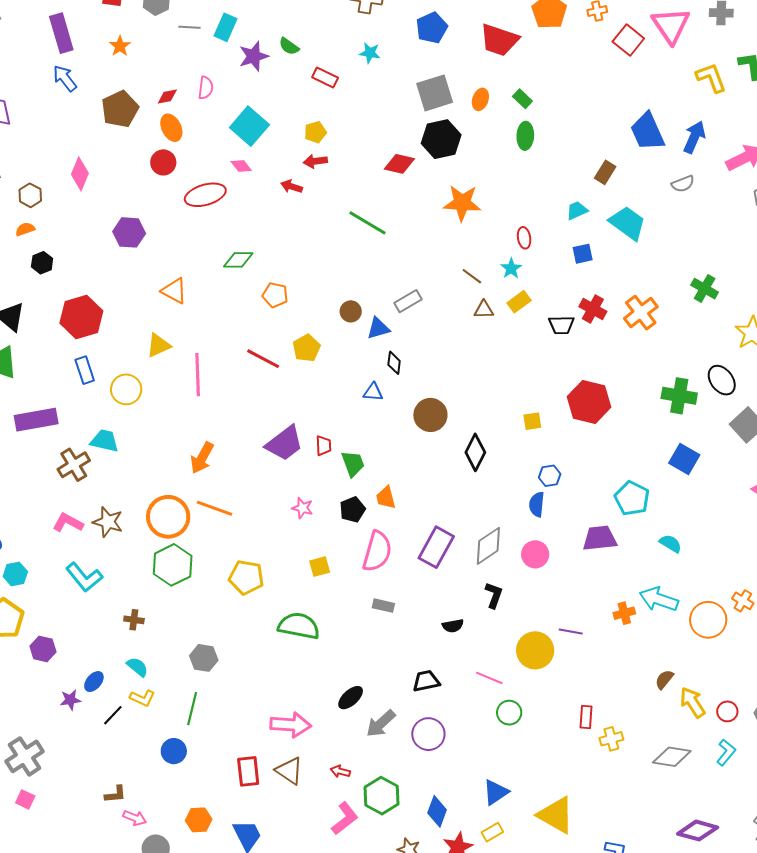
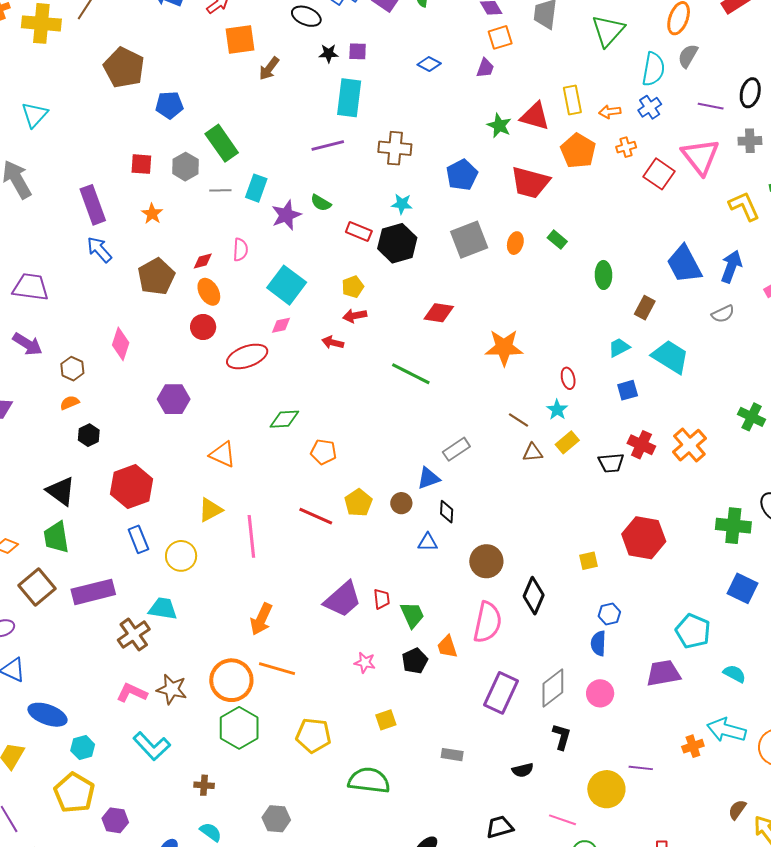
green ellipse: (525, 136) -> (603, 275), moved
black hexagon: (441, 139) -> (397, 243), moved
pink diamond: (241, 166) -> (281, 325), turned -60
brown circle: (351, 311) -> (401, 503), moved
pink semicircle: (377, 551) -> (488, 622), moved

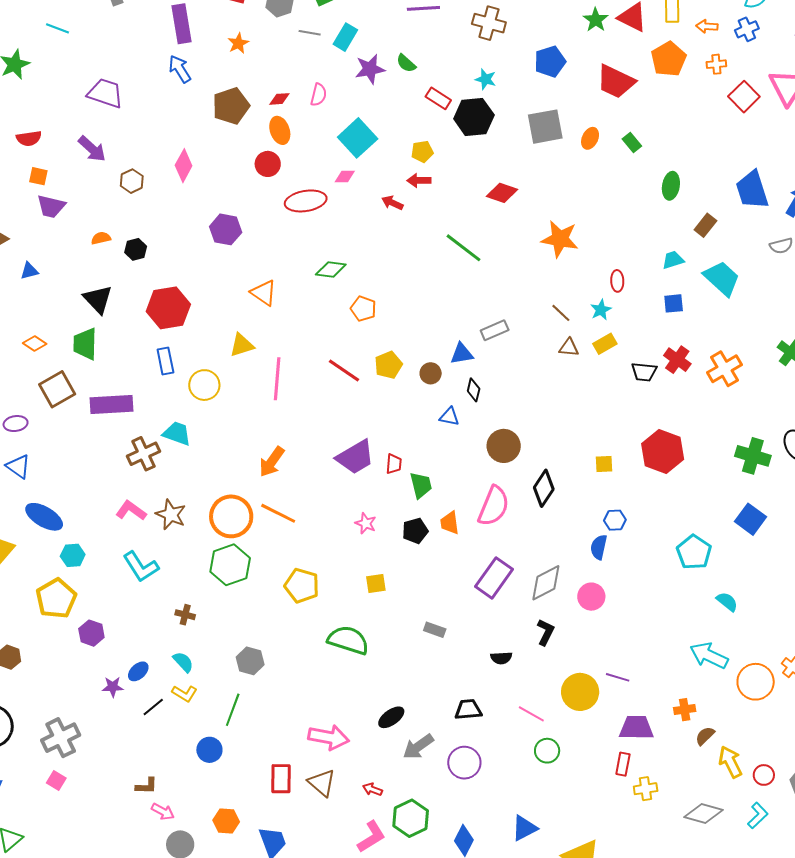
orange semicircle: (70, 403) -> (101, 238), moved
purple trapezoid: (663, 673) -> (636, 728), moved
orange cross: (693, 746) -> (685, 710), moved

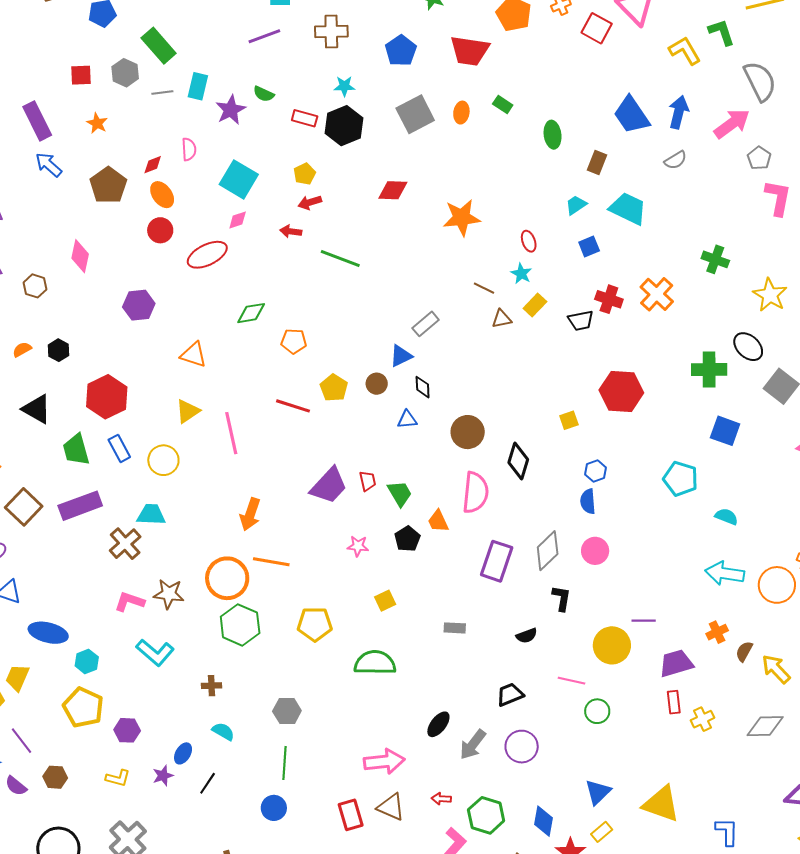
green line: (463, 248) -> (340, 259), moved
green trapezoid: (85, 344) -> (76, 450), moved
yellow L-shape: (185, 693) -> (118, 778), moved

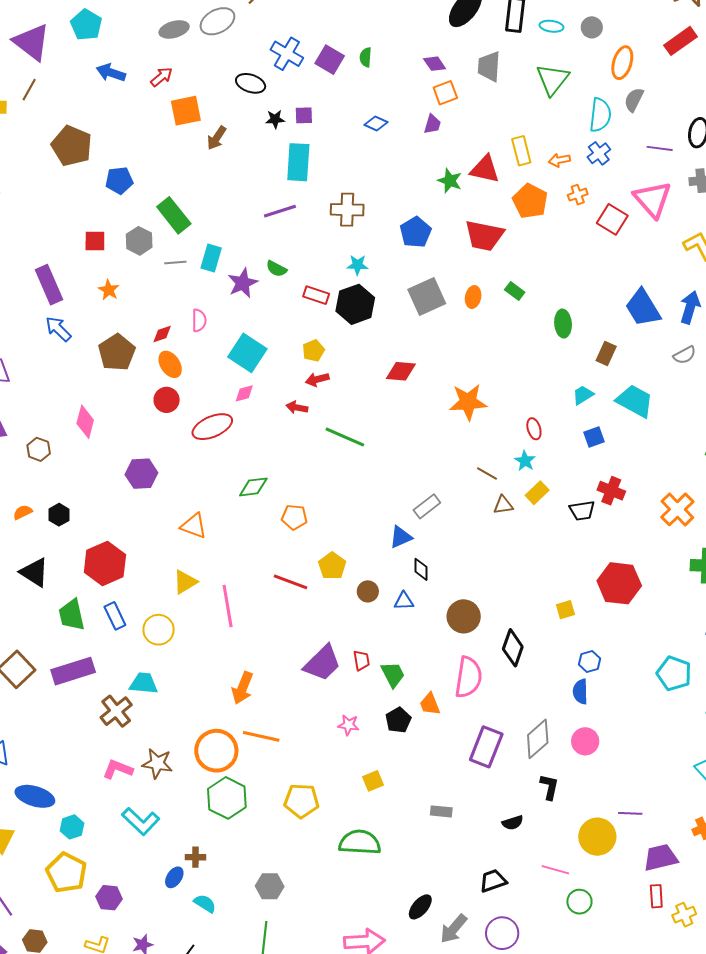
orange cross: (657, 294) -> (677, 509), moved
brown circle: (377, 384) -> (368, 591), moved
blue ellipse: (183, 753) -> (174, 877), moved

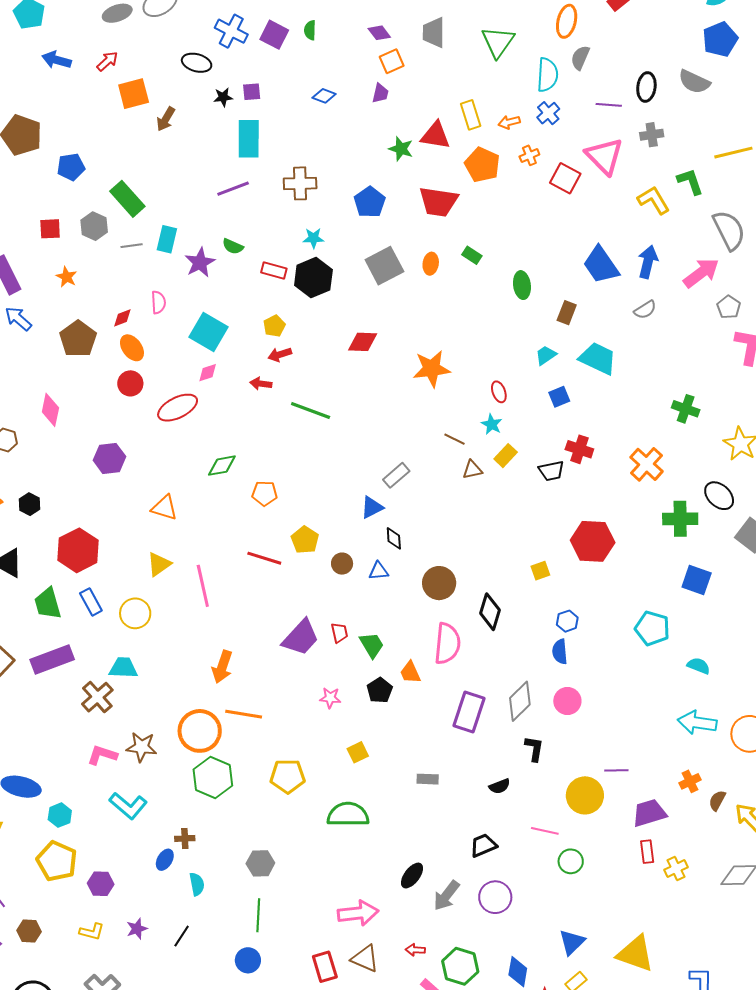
cyan semicircle: (205, 904) -> (197, 884), turned 50

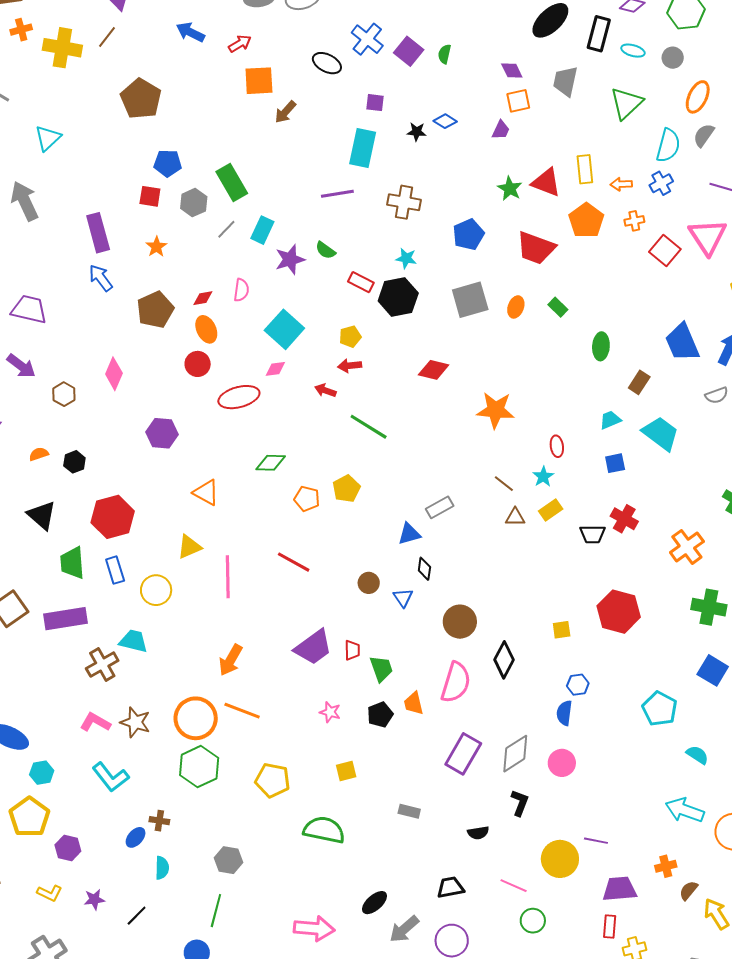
black star: (223, 97) -> (417, 132), moved
blue pentagon: (71, 167) -> (168, 163), moved
gray line: (132, 246) -> (226, 229), turned -50
yellow pentagon: (305, 540) -> (346, 489), moved
blue triangle: (379, 571) -> (403, 598), turned 50

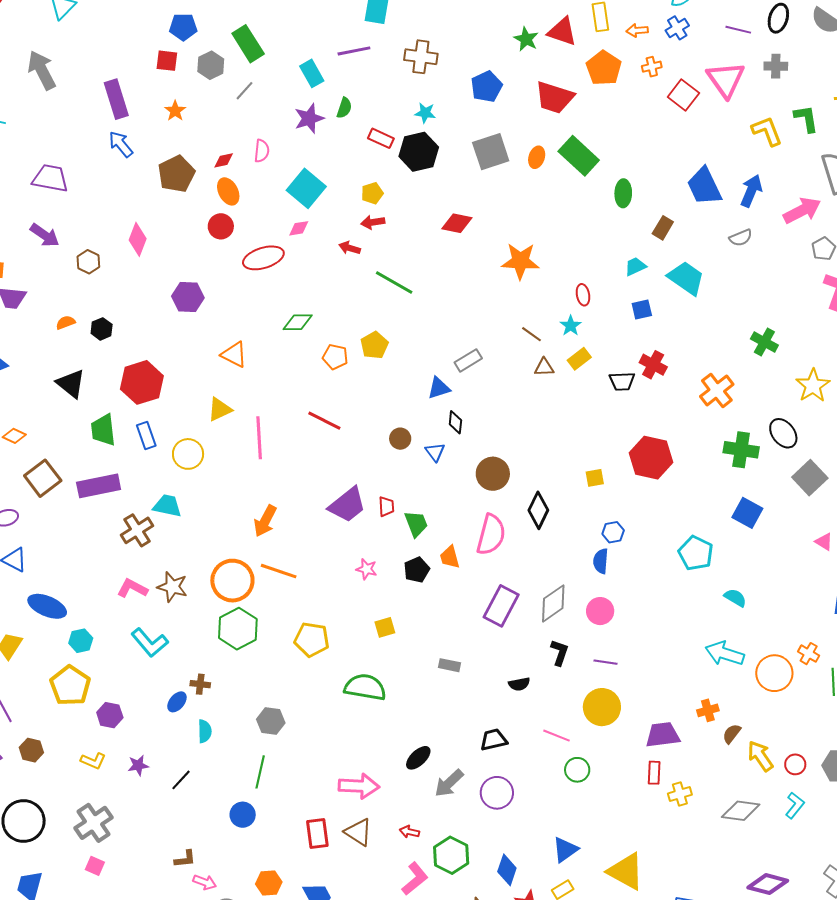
cyan rectangle: (262, 230) -> (312, 73), moved, turned -52
green semicircle: (325, 250) -> (344, 108), turned -105
green rectangle: (558, 307) -> (579, 156), size x2.0
purple line: (596, 841) -> (605, 662), moved

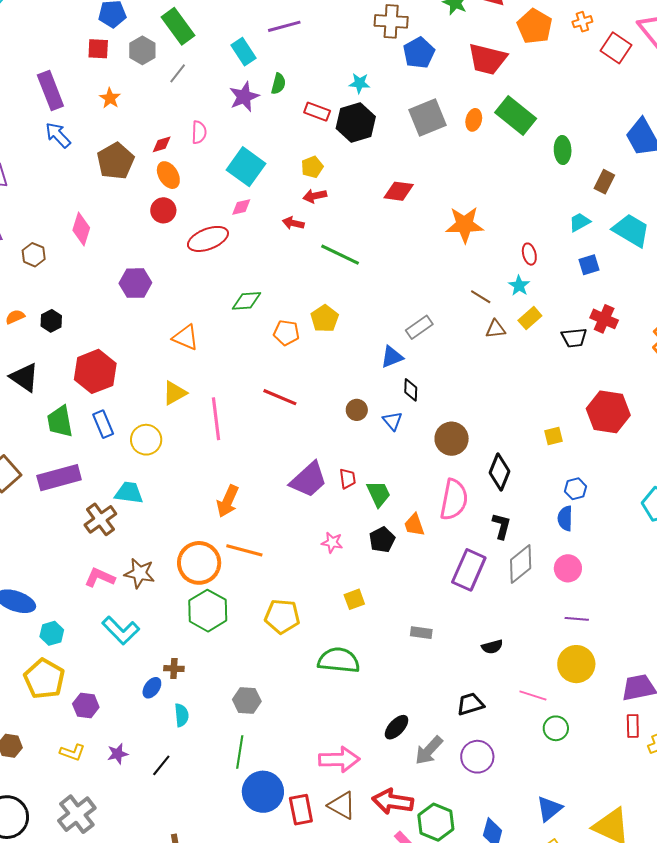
brown cross: (421, 57) -> (391, 21), moved
black L-shape: (560, 653) -> (501, 526), moved
blue circle: (243, 815) -> (263, 792), moved, size x1.6
red arrow: (409, 832) -> (393, 802), size x2.0

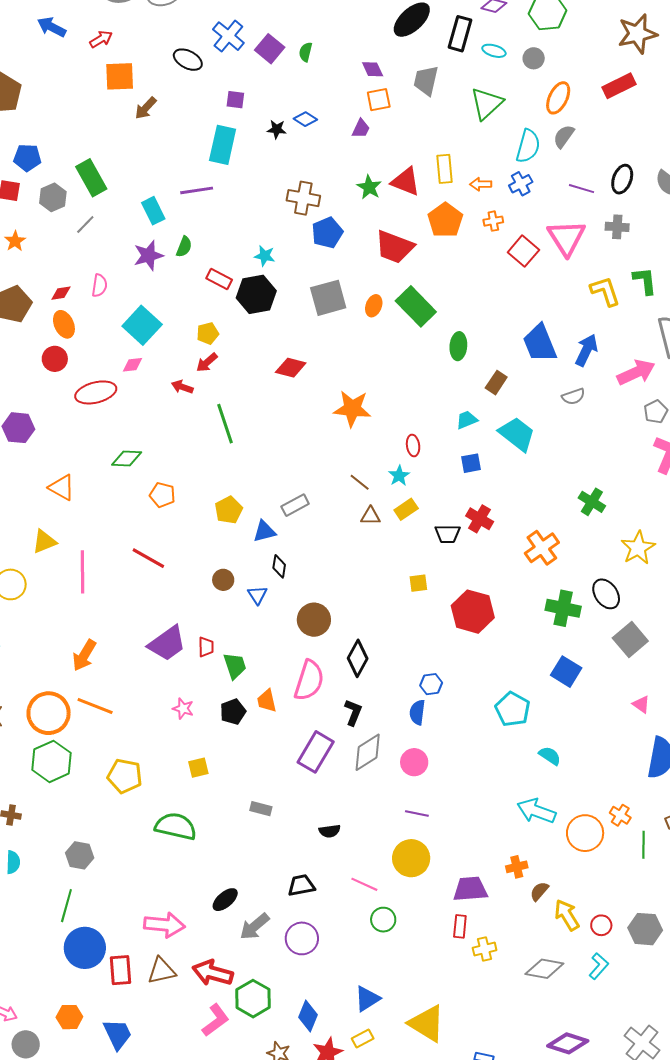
red arrow: (315, 196) -> (207, 362), turned -35
green line: (340, 255) -> (225, 424), turned 39
yellow pentagon: (325, 319) -> (229, 510), moved
yellow square: (554, 436) -> (418, 583), moved
brown triangle: (342, 805) -> (162, 971), turned -48

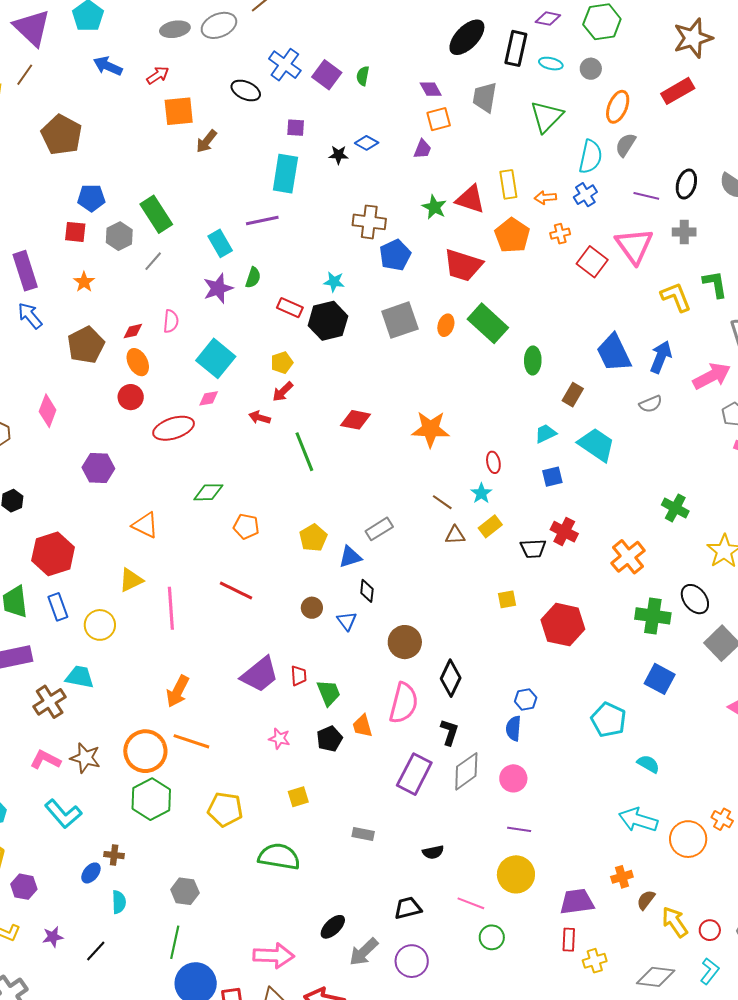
red diamond: (291, 368) -> (356, 420), moved

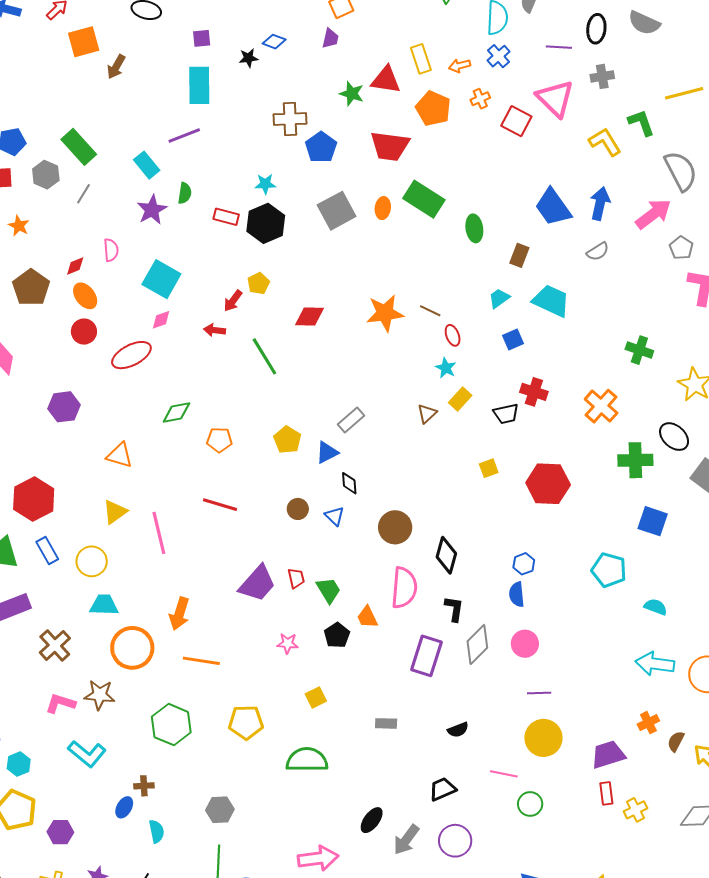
yellow pentagon: (282, 363) -> (258, 283), moved
brown line: (442, 502) -> (430, 311), moved
brown triangle: (455, 535) -> (427, 414), turned -30
cyan trapezoid: (80, 677) -> (104, 605), moved
orange circle: (145, 751) -> (132, 648), moved

